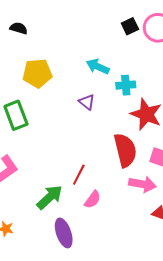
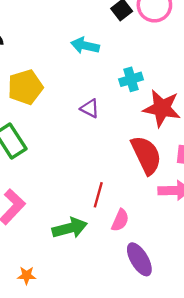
cyan arrow: (98, 67) -> (85, 46), moved
green arrow: (50, 197) -> (70, 228), turned 40
purple ellipse: (64, 233) -> (139, 259), moved

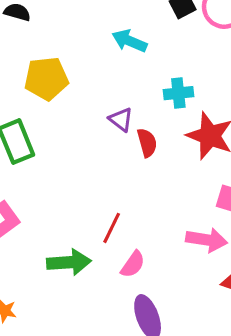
red semicircle: (146, 155) -> (147, 143), moved, size x0.6

